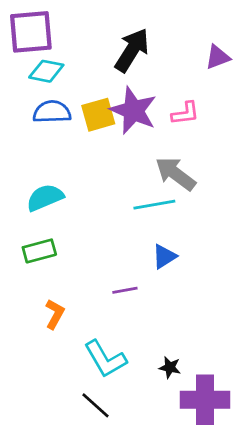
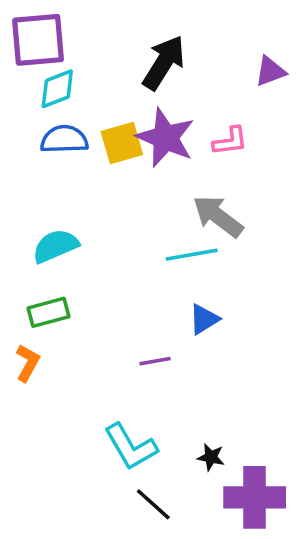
cyan diamond: (46, 71) -> (57, 89), turned -32
orange L-shape: (55, 314) -> (28, 363), moved
black line: (95, 405) -> (153, 504), moved

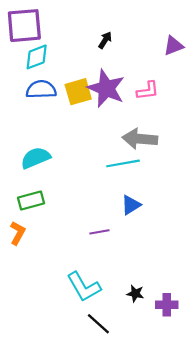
black arrow: (164, 63) -> (105, 40), size x0.5
gray arrow: (218, 216) -> (140, 139), turned -32
purple cross: (255, 497) -> (167, 305), moved, size x0.6

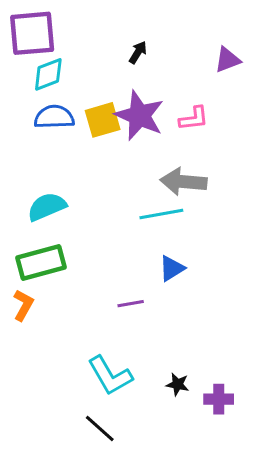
green rectangle: (31, 200) -> (41, 262), size x1.4
black line: (98, 324) -> (100, 429), moved

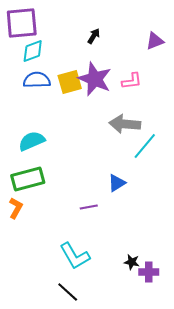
cyan line: (161, 214) -> (145, 146), moved, turned -40
black star: (178, 384) -> (132, 262), moved

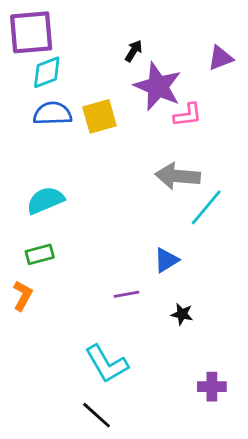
purple star: (95, 79) -> (158, 86), moved
green rectangle: (28, 179) -> (40, 254), size x0.6
black star: (132, 262) -> (182, 314), moved

